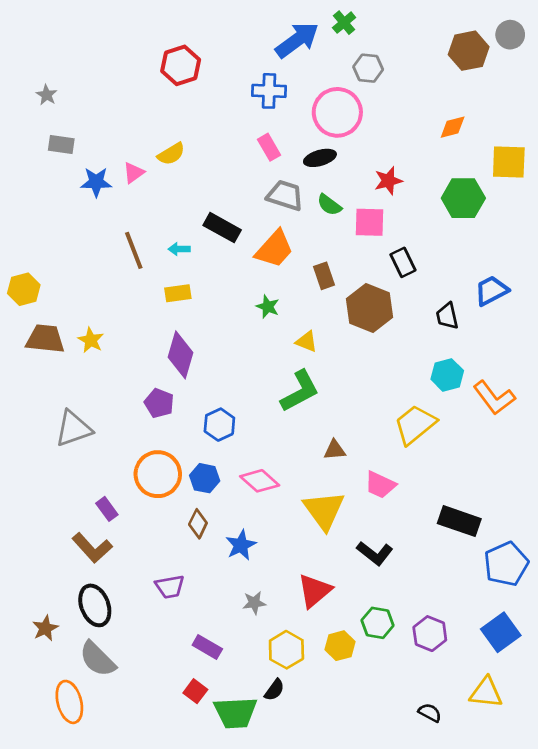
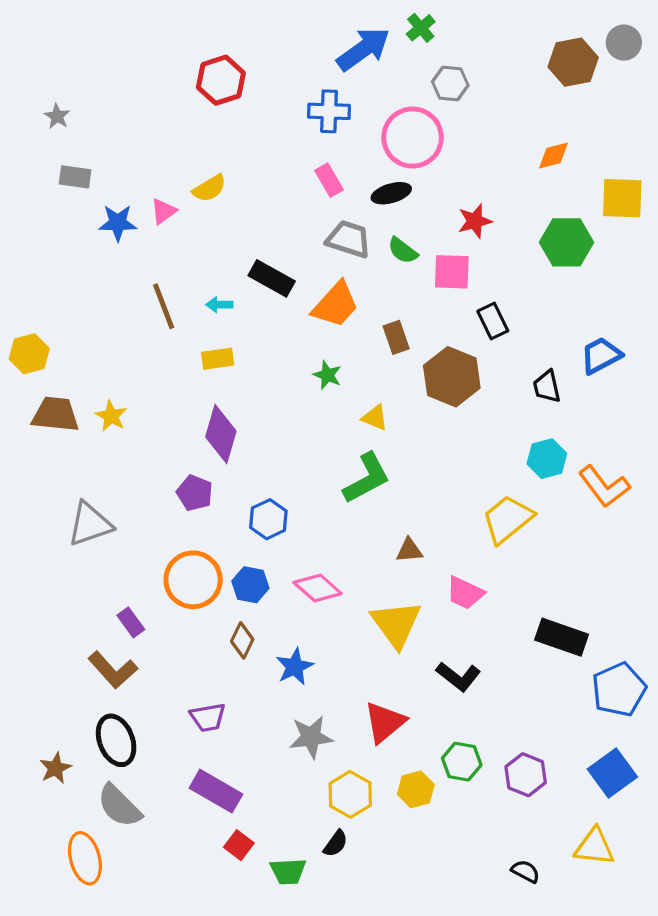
gray star: (254, 603) -> (311, 737), size x1.5
purple rectangle: (207, 647) -> (216, 791), moved, size x1.4
green trapezoid: (236, 713) -> (288, 871), size x0.7

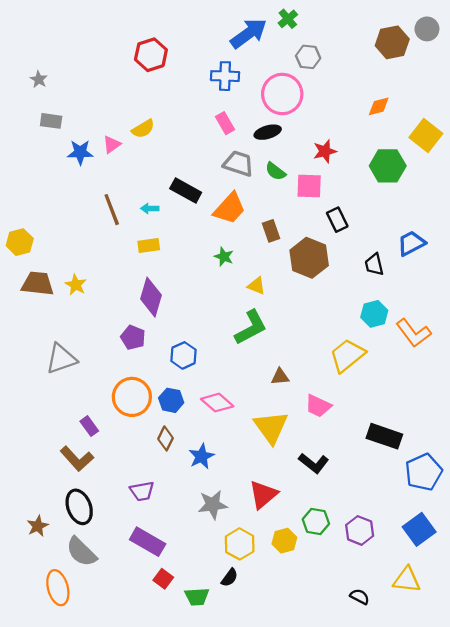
yellow square: (622, 198) -> (426, 136), turned 36

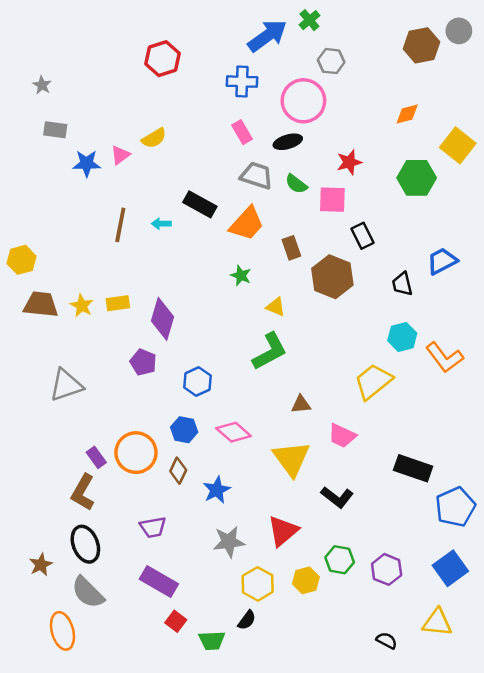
brown line: (112, 210) -> (120, 225), turned 32
yellow rectangle: (149, 245) -> (118, 303), moved
orange circle: (132, 397) -> (136, 453), moved
brown L-shape: (77, 459) -> (83, 492), turned 72

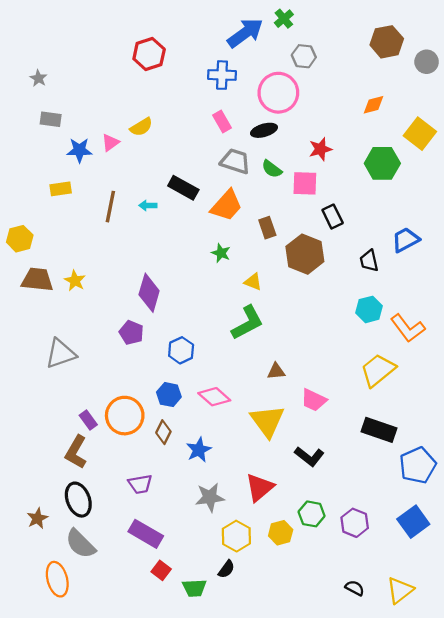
gray circle: (459, 31) -> (427, 62), moved
yellow rectangle: (118, 303) -> (61, 189), moved
yellow trapezoid: (373, 382) -> (378, 370), moved
yellow triangle: (437, 622) -> (400, 590), moved, turned -44

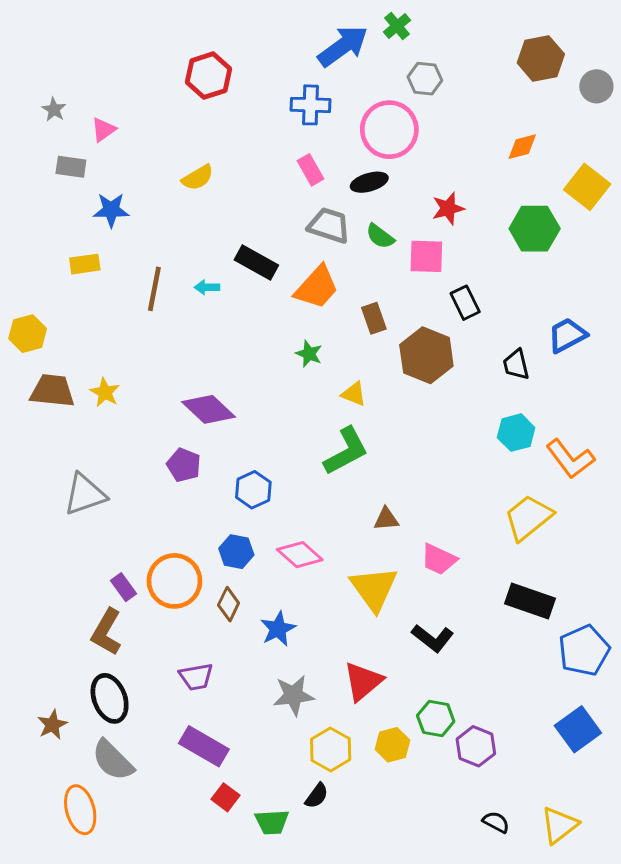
pink triangle: (110, 142) -> (103, 130), moved
purple diamond: (149, 293) -> (208, 409), turned -63
purple hexagon: (355, 523) -> (476, 746), moved

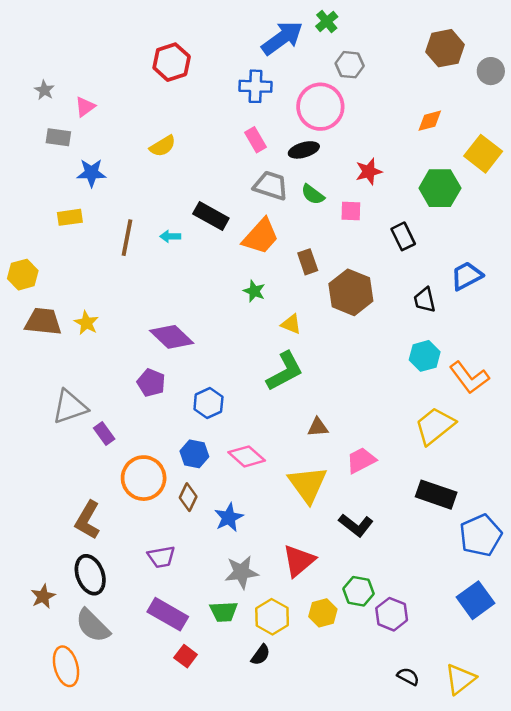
pink square: (426, 256) -> (351, 211), size x0.7
black rectangle: (465, 303) -> (403, 236), moved
pink trapezoid: (439, 559) -> (361, 460), turned 128
purple rectangle: (123, 587) -> (104, 434), moved
green trapezoid: (272, 822) -> (224, 612), moved

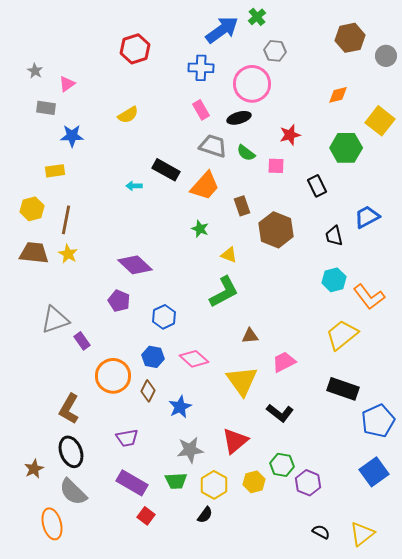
brown line: (127, 238) -> (66, 220), moved
yellow hexagon: (23, 275) -> (32, 209), moved

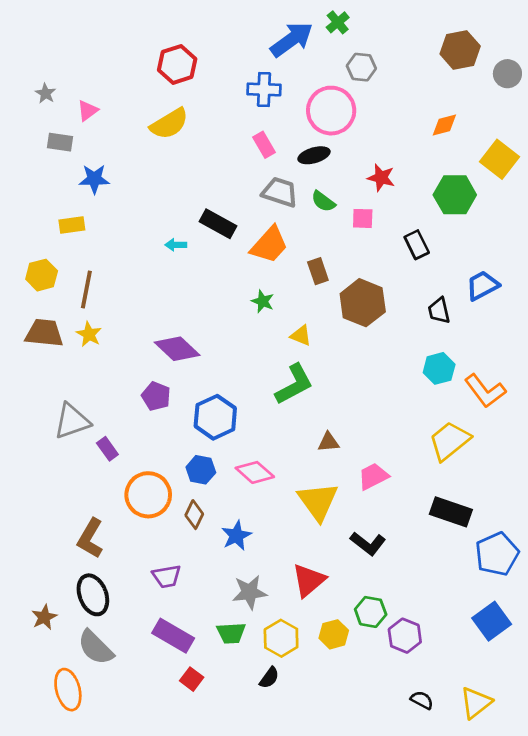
yellow semicircle: (128, 115) -> (169, 124), moved, size x1.4
red star: (290, 135) -> (381, 178), turned 30
blue hexagon: (164, 317) -> (215, 417), size x1.4

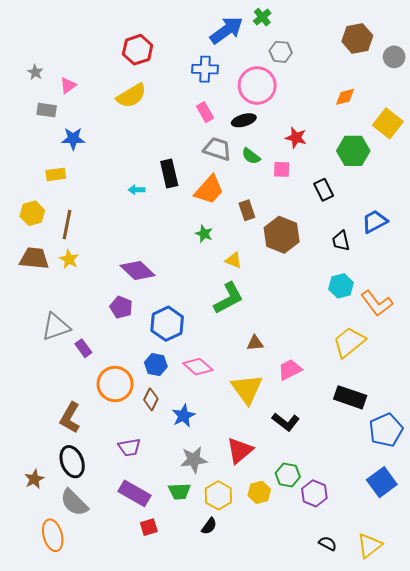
black rectangle: (218, 224) -> (169, 173), turned 48
red square: (192, 679) -> (149, 527), turned 36

